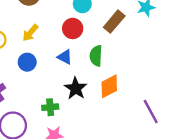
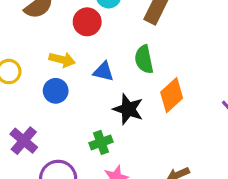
red circle: (73, 28) -> (87, 22), moved
yellow arrow: (30, 33) -> (62, 60), moved, turned -102

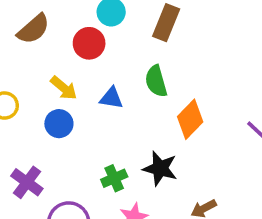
yellow arrow: (62, 60) -> (64, 88), turned 30
black star: (128, 109) -> (160, 168), moved

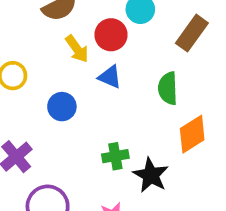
yellow arrow: (64, 88) -> (77, 49), moved
blue triangle: (111, 98) -> (110, 77), moved
green cross: (114, 178) -> (115, 156), moved

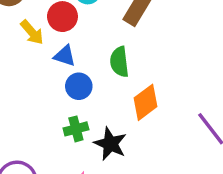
blue circle: (62, 107) -> (79, 86), moved

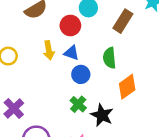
yellow arrow: (32, 32) -> (49, 50), moved, turned 30
green cross: (76, 129) -> (78, 104), turned -35

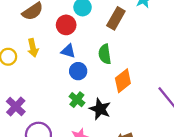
yellow arrow: (49, 50) -> (33, 48), moved

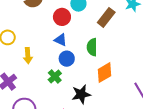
yellow arrow: (33, 48) -> (28, 56), moved
green cross: (77, 100) -> (55, 76), moved
black star: (100, 109) -> (81, 94), turned 30

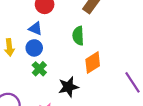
blue triangle: (61, 40) -> (35, 29), moved
blue circle: (67, 59) -> (34, 48), moved

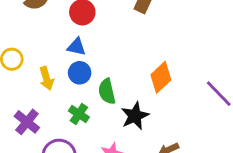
green semicircle: (78, 36) -> (107, 91), moved
green cross: (39, 69) -> (79, 114), moved

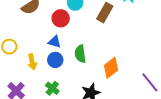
green semicircle: (107, 91) -> (80, 54), moved

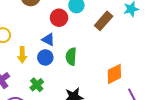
orange diamond: (111, 68) -> (114, 74), moved

